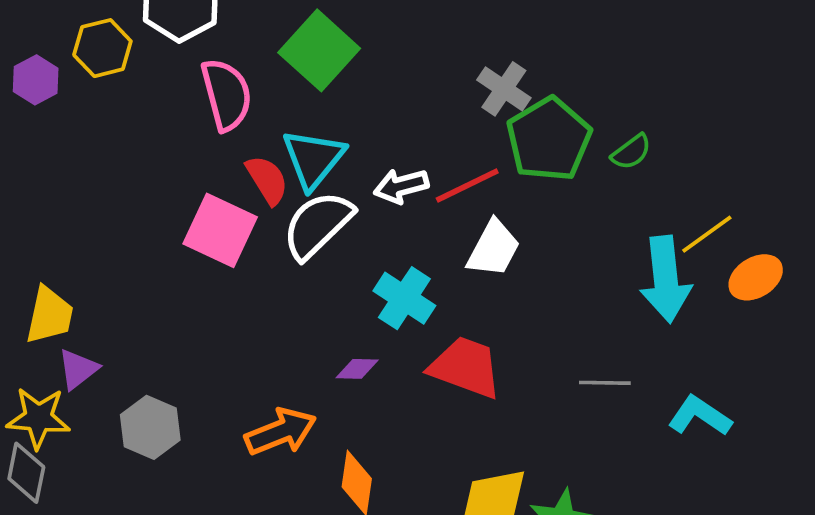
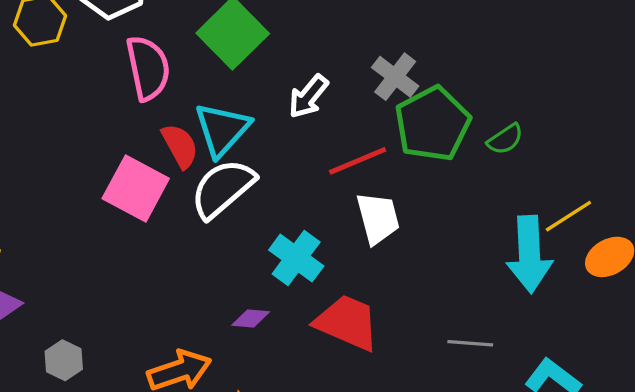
white arrow: (401, 186) -> (308, 96), moved, turned -39
white trapezoid: (494, 248) -> (378, 218), turned -46
gray hexagon: (150, 427) -> (64, 360), size x0.7

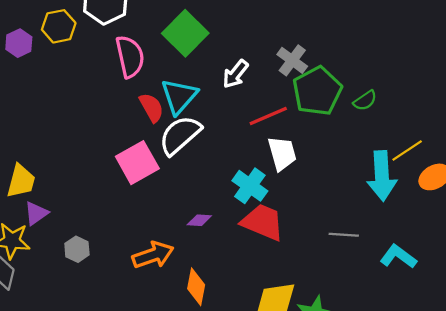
pink square: (136, 188) -> (137, 163), moved, turned 33
cyan cross: (296, 258) -> (250, 186), moved

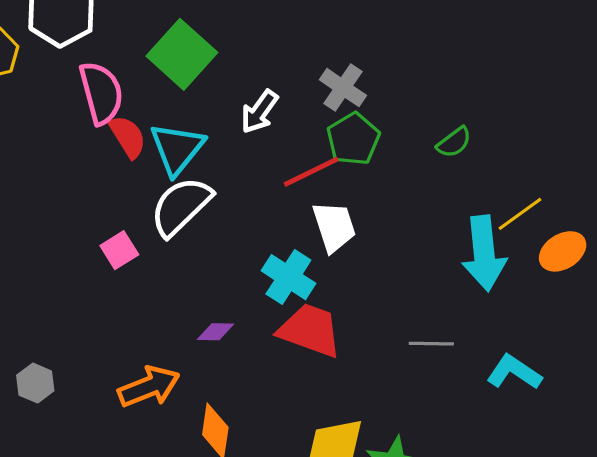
green pentagon: (317, 91) -> (353, 139), moved, size x0.7
red semicircle: (152, 108) -> (128, 137), moved
pink square: (137, 163) -> (119, 250), size x0.6

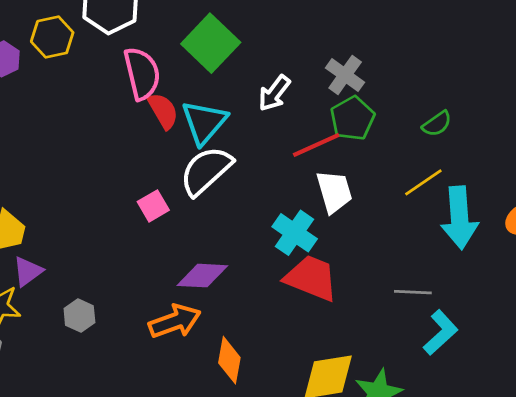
yellow line: (520, 214) -> (423, 182), moved
purple diamond: (215, 332) -> (202, 276), moved, size x1.6
cyan L-shape: (514, 372) -> (441, 333), moved, turned 102

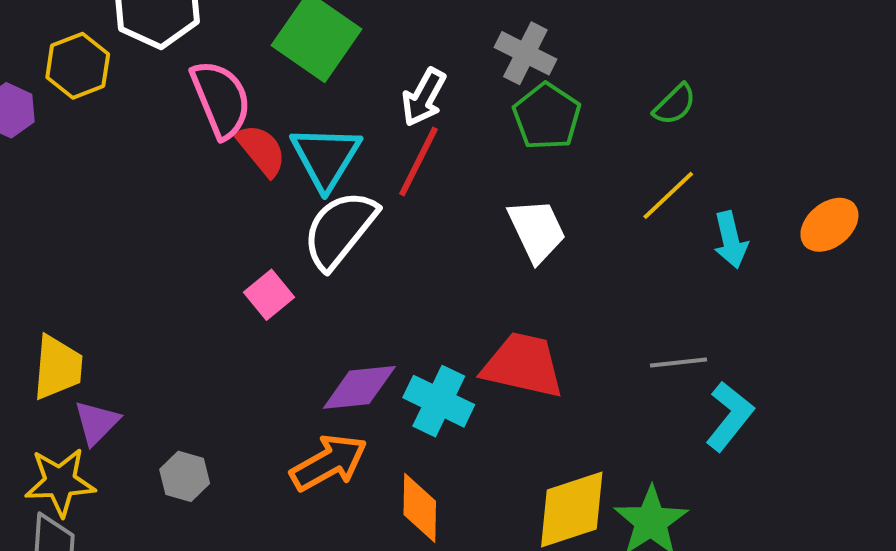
red line: (316, 145) -> (418, 161), moved, turned -30
cyan arrow: (459, 218) -> (731, 240), size x0.6
cyan cross: (295, 233) -> (439, 401), moved

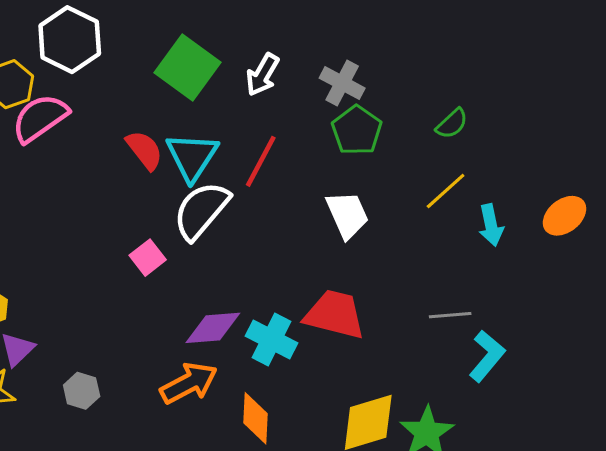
white arrow: (424, 97) -> (262, 75), moved
pink semicircle: (221, 99) -> (40, 118), moved, turned -104

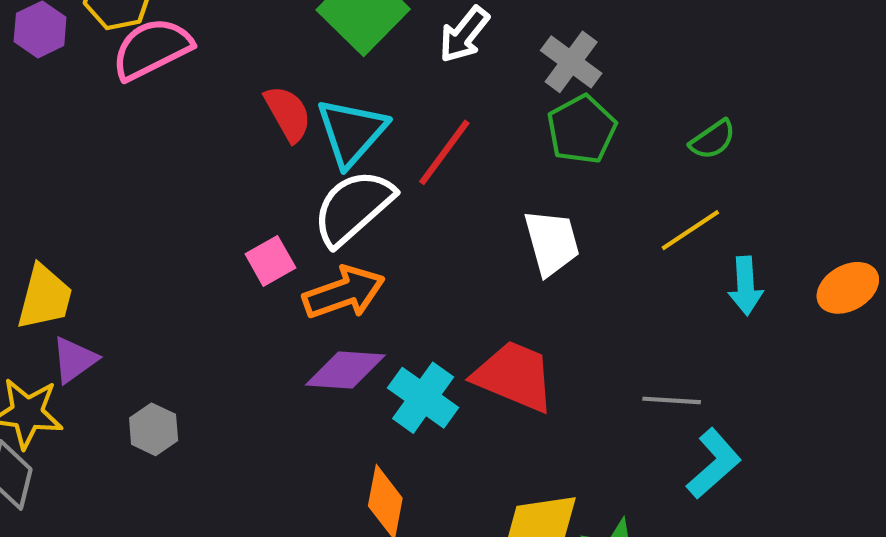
orange arrow: (189, 383) -> (344, 293), moved

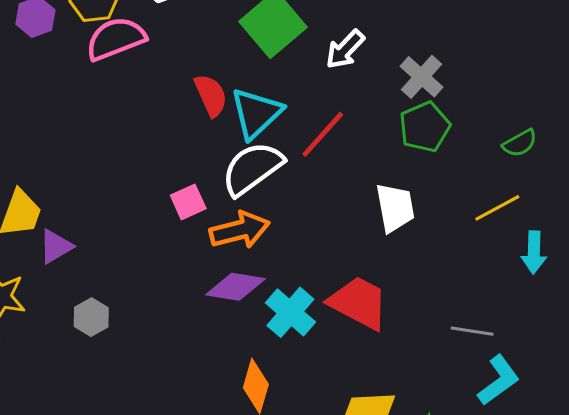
purple triangle: (74, 360) -> (56, 247), moved

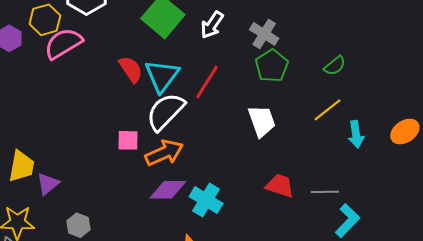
pink square: (188, 202) -> (128, 140), turned 35
red trapezoid: (359, 303) -> (280, 186), moved, size x0.7

